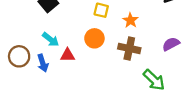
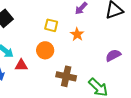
brown cross: (129, 48) -> (66, 76), moved

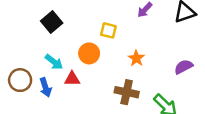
orange star: (77, 34) -> (136, 58), moved
orange circle: (45, 50) -> (89, 53), moved

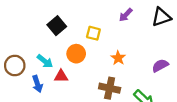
black square: (52, 22) -> (57, 26), moved
brown circle: (20, 80) -> (15, 66), moved

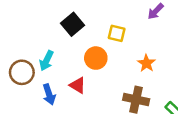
cyan arrow: (45, 61) -> (46, 61), moved, turned 77
red triangle: (61, 76) -> (78, 85), turned 32

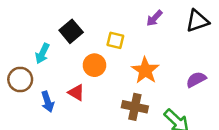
cyan arrow: (46, 61) -> (42, 53), moved
orange star: (146, 63) -> (145, 70), size x1.5

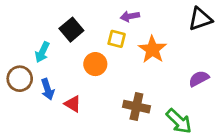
purple arrow: (154, 18) -> (130, 16), moved, turned 36
orange star: (145, 70) -> (152, 49), moved
red triangle: (76, 93) -> (73, 104), moved
blue arrow: (48, 102) -> (48, 89), moved

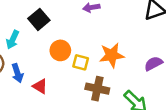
yellow square: (117, 39) -> (81, 62), moved
orange star: (152, 49) -> (112, 55), moved, turned 30

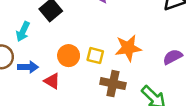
orange circle: (60, 50) -> (69, 56), moved
blue arrow: (17, 73) -> (28, 67), turned -72

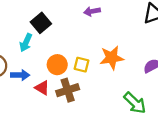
cyan arrow: (23, 31) -> (26, 43), moved
brown cross: (113, 84) -> (68, 90), moved, turned -30

